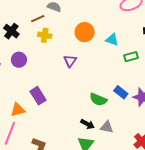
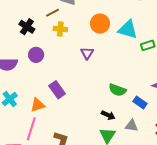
cyan triangle: (112, 40) -> (128, 29), size x1.5
blue rectangle: (121, 92) -> (140, 103), moved
gray triangle: (107, 127) -> (132, 126), moved

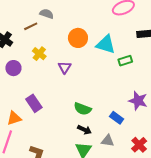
yellow cross: (60, 29) -> (39, 54), moved, turned 32
green semicircle: (117, 90) -> (83, 109), moved

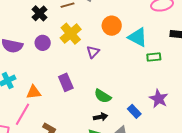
yellow cross: (39, 54) -> (71, 34), size x1.5
purple rectangle: (34, 103) -> (66, 82), moved
black arrow: (84, 130) -> (101, 117), turned -48

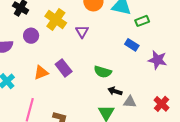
orange triangle: (34, 92) -> (41, 73), moved
blue rectangle: (134, 111) -> (132, 45), moved
black arrow: (101, 117) -> (115, 91), moved, turned -136

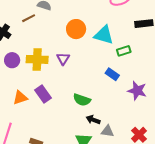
yellow cross: (56, 20) -> (37, 59), moved, turned -35

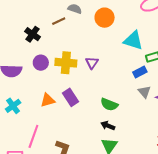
orange circle: (76, 29) -> (105, 18), moved
blue rectangle: (112, 74) -> (140, 72), moved, turned -64
black arrow: (93, 120) -> (108, 126), moved
gray triangle: (107, 131) -> (144, 92), moved, turned 40

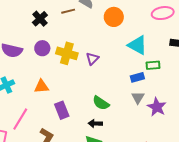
purple rectangle: (71, 97) -> (62, 110), moved
black arrow: (108, 126) -> (95, 123), turned -32

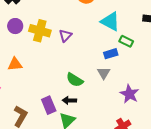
green rectangle: (153, 65) -> (126, 41), turned 32
gray triangle: (138, 98) -> (104, 73), moved
purple star: (157, 107) -> (129, 94), moved
purple rectangle: (62, 110) -> (49, 105), moved

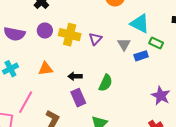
gray triangle: (104, 73) -> (124, 44), moved
green semicircle: (75, 80) -> (106, 83), turned -96
black arrow: (69, 100) -> (75, 76), moved
purple rectangle: (49, 105) -> (78, 98), moved

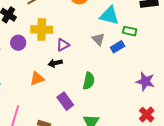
yellow cross: (70, 35) -> (42, 30), moved
purple triangle: (95, 39) -> (63, 45), moved, turned 32
orange triangle: (46, 69) -> (37, 79), moved
black arrow: (75, 76) -> (55, 63), moved

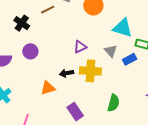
yellow cross: (42, 30) -> (90, 71), moved
purple triangle: (63, 45) -> (80, 47), moved
green semicircle: (89, 81) -> (114, 103), moved

